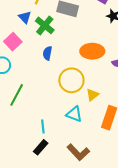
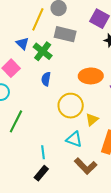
brown L-shape: (78, 152) -> (86, 166), moved

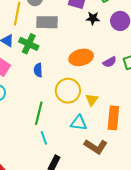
green line: (16, 121) -> (39, 113), moved
cyan line: (43, 152) -> (44, 138), moved

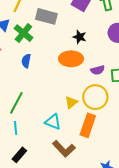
black star: (93, 18) -> (80, 37), moved
yellow circle: (68, 91) -> (95, 97), moved

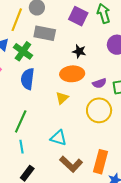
blue semicircle: (26, 61) -> (28, 79), size x1.5
yellow triangle: (71, 102) -> (62, 98), moved
orange rectangle: (88, 125) -> (100, 162), moved

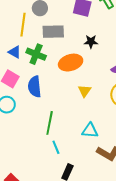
orange ellipse: (72, 74) -> (71, 63), moved
blue semicircle: (28, 79) -> (35, 87), moved

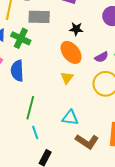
orange ellipse: (71, 63) -> (71, 52), moved, turned 65

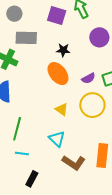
yellow triangle: (67, 78) -> (62, 109), moved, turned -32
cyan triangle: (70, 118) -> (57, 139), turned 36
cyan line: (35, 132) -> (22, 153), turned -64

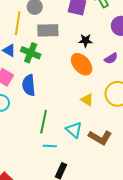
purple semicircle: (88, 78) -> (111, 58), moved
cyan triangle: (57, 139) -> (74, 130), moved
brown L-shape: (74, 163) -> (100, 137), moved

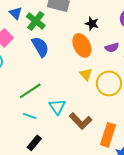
blue semicircle: (29, 85) -> (40, 47), moved, turned 140
yellow triangle: (87, 100) -> (86, 74), moved
green line: (44, 122) -> (30, 91), turned 30

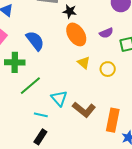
green cross: (36, 21) -> (15, 62), moved, turned -30
black star: (92, 24) -> (70, 11), moved
yellow circle: (109, 83) -> (108, 69), size x0.6
cyan line: (30, 116) -> (41, 115), moved

